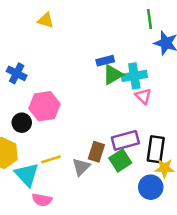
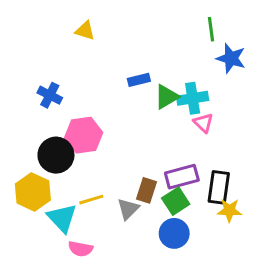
blue rectangle: (105, 61) -> (139, 80), moved
black circle: (22, 123) -> (56, 155), size x1.5
blue circle: (151, 187) -> (174, 233), moved

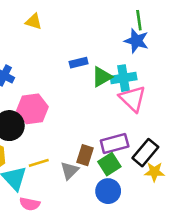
blue star: (231, 58) -> (136, 41), moved
pink triangle: (203, 123) -> (133, 99), size x1.6
black rectangle: (219, 187) -> (145, 153), turned 32

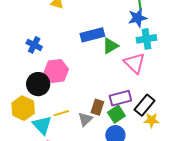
blue star: (136, 41) -> (137, 18), turned -30
blue rectangle: (79, 63) -> (92, 35), size x1.6
cyan cross: (124, 78) -> (147, 39), moved

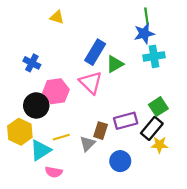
blue rectangle: (92, 35) -> (95, 52), turned -45
pink triangle: (134, 63) -> (91, 83), moved
green square: (116, 114) -> (158, 107), moved
cyan triangle: (42, 125) -> (41, 150), turned 40

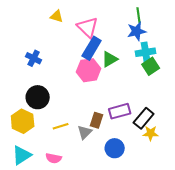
pink triangle: (91, 83) -> (88, 27), moved
pink hexagon: (56, 91) -> (89, 70), moved
green square: (158, 107) -> (151, 66), moved
cyan triangle: (41, 150) -> (22, 155), moved

